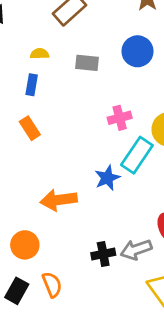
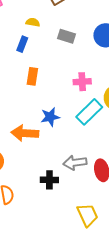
orange rectangle: (30, 128) -> (32, 76), moved, turned 30
blue star: (107, 178) -> (50, 117), moved
gray arrow: (136, 250) -> (75, 163), moved

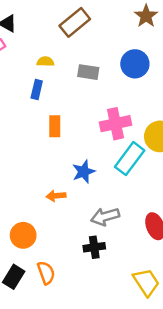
pink cross: (82, 82) -> (116, 124), size x1.4
orange arrow: (25, 133) -> (56, 196), size x0.6
gray arrow: (75, 163) -> (105, 217), moved

